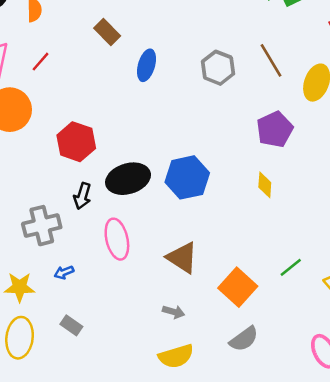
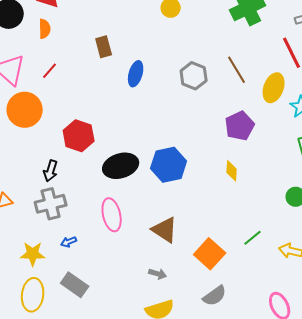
brown rectangle: (107, 32) -> (104, 47), turned 30
black arrow: (82, 196) -> (51, 171), moved
gray rectangle: (71, 325) -> (75, 285), size x1.5

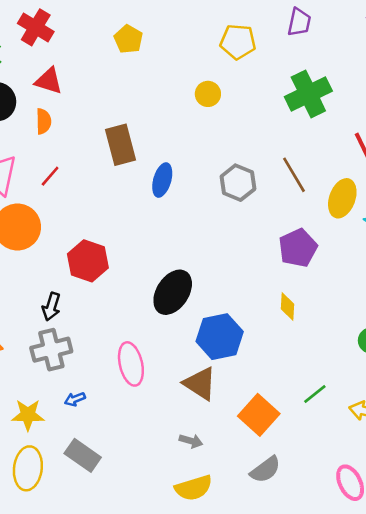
brown rectangle: (104, 47) -> (121, 145), size x1.4
blue hexagon: (169, 165) -> (220, 337), moved
black ellipse: (121, 166) -> (173, 292), moved, turned -40

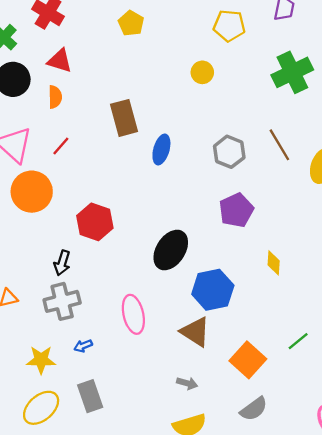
purple pentagon: (298, 248) -> (236, 210), moved
gray rectangle: (83, 455) -> (90, 396), turned 36
yellow ellipse: (28, 468) -> (41, 408), turned 42

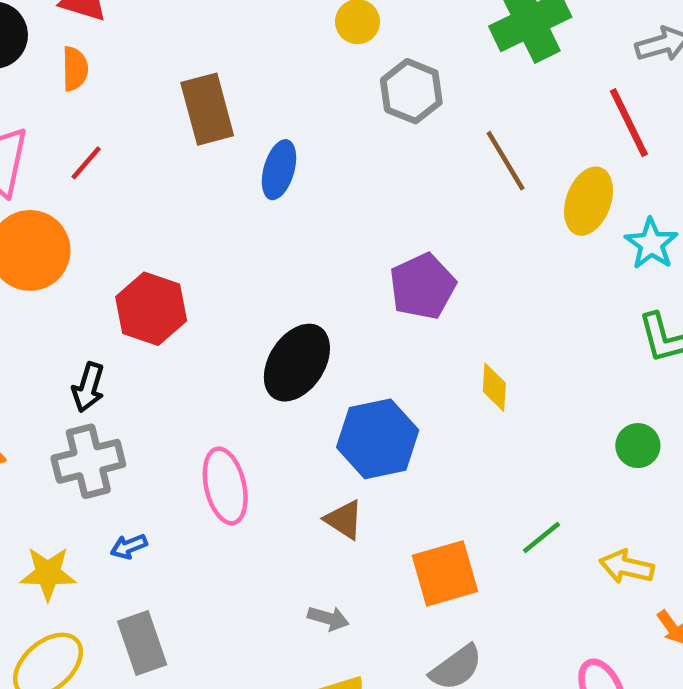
gray hexagon: (229, 152) -> (411, 91), moved
brown triangle: (195, 332) -> (344, 520), size x0.7
orange square: (248, 360) -> (445, 573), turned 32

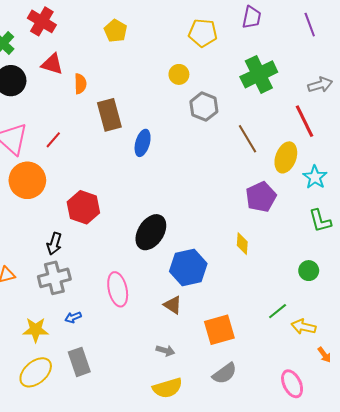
orange semicircle: (75, 69) -> (80, 84), moved
purple pentagon: (423, 286) -> (261, 197), moved
green line: (541, 538) -> (278, 311), moved

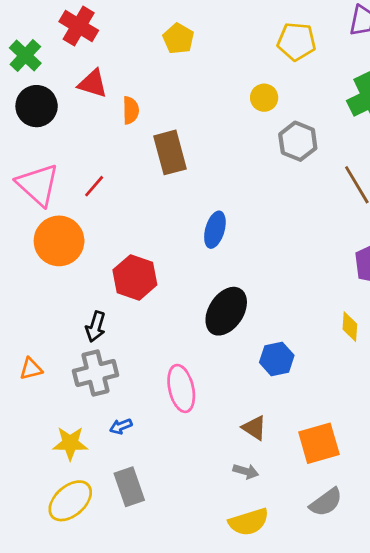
blue ellipse: (143, 143) -> (215, 230), moved
blue hexagon: (188, 268) -> (277, 359), size x0.7
brown triangle: (173, 305) -> (254, 428), moved

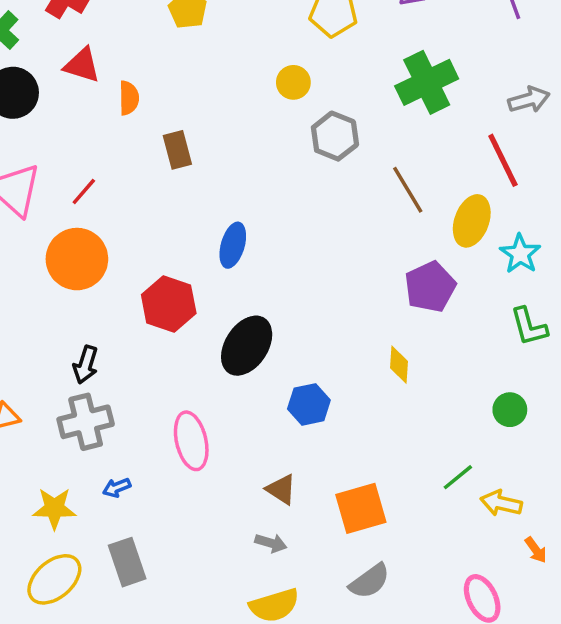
brown rectangle: (170, 152) -> (177, 150), size x0.7
orange circle: (59, 241) -> (77, 259), moved
red hexagon: (135, 277) -> (169, 304), moved

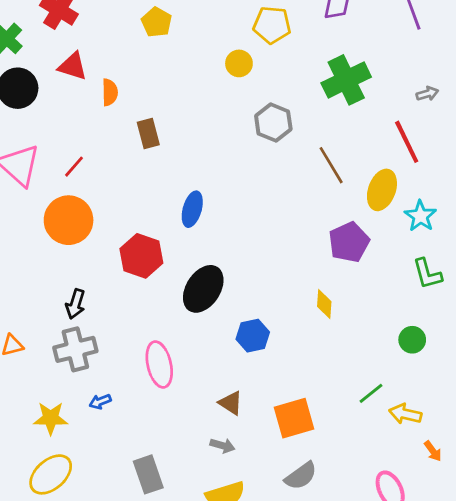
yellow circle: (293, 82) -> (239, 63), moved
gray arrow: (529, 100) -> (427, 94), size x0.7
gray rectangle: (127, 562) -> (148, 474), moved

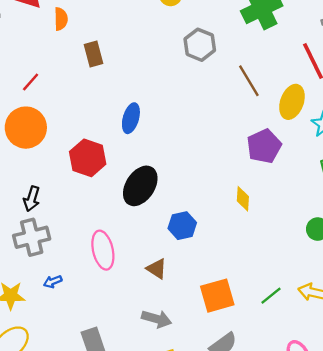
green line: (371, 393) -> (271, 296), moved
brown triangle: (231, 403) -> (157, 269), moved
gray arrow: (222, 446) -> (157, 319), size x1.4

